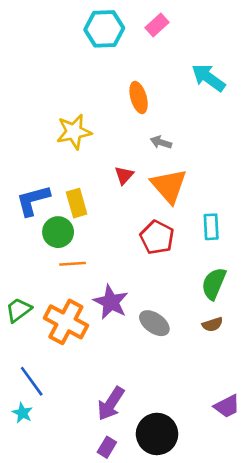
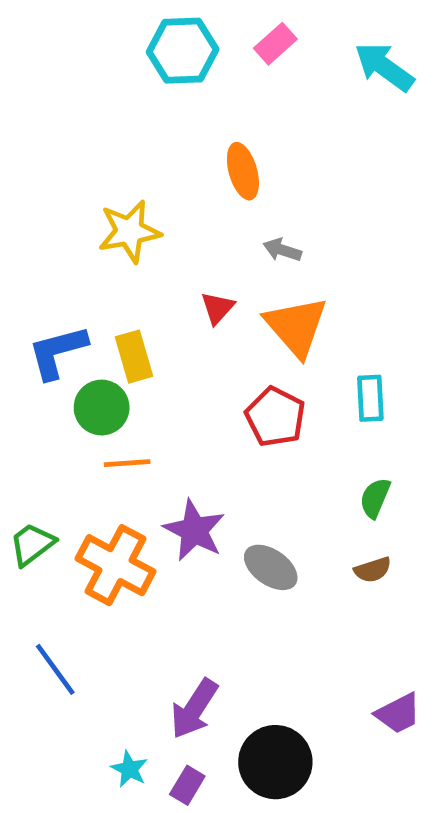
cyan arrow: (208, 78) -> (384, 67), moved
green semicircle: (214, 284) -> (375, 498), size x0.7
cyan star: (22, 413) -> (129, 769), moved

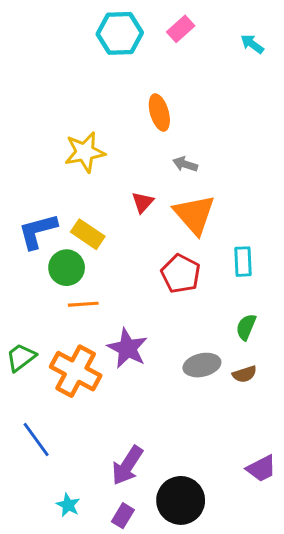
cyan arrow: (384, 67) -> (252, 44), size x0.6
yellow rectangle: (134, 357) -> (88, 234), turned -40
gray ellipse: (271, 567) -> (202, 365), moved, turned -48
cyan star: (129, 769) -> (68, 505), moved

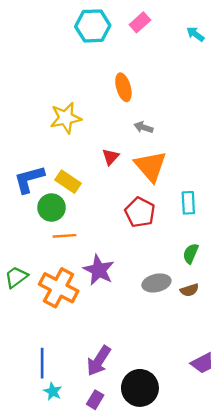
blue line: (36, 440) -> (42, 363), moved, turned 36

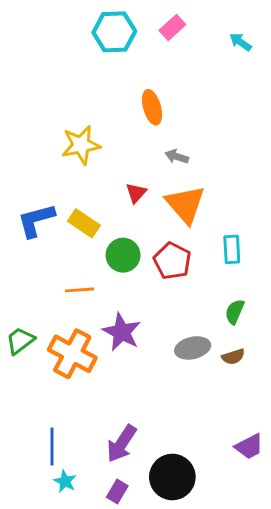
green circle: (52, 208) -> (123, 255), moved

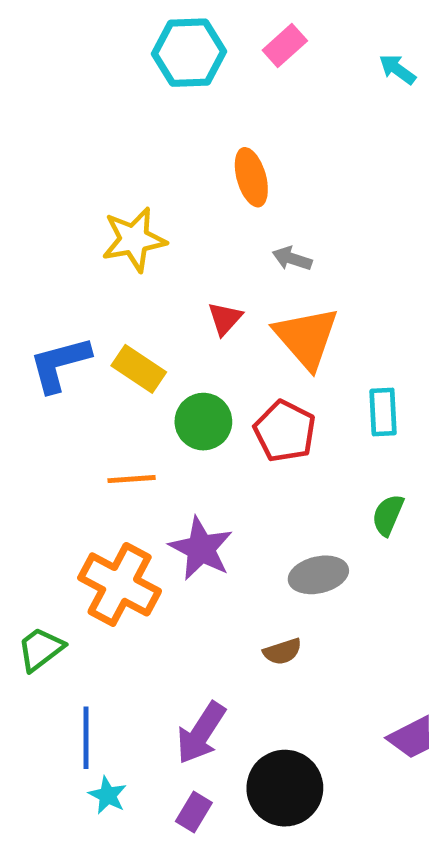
green trapezoid: (20, 341) -> (41, 649), moved
brown semicircle: (233, 357) -> (282, 652), moved

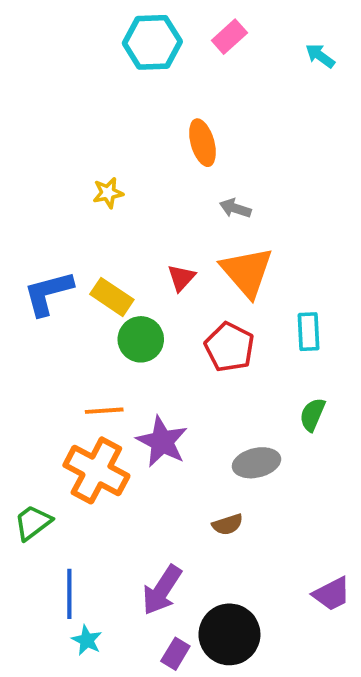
yellow star: (134, 239) -> (108, 193), size x0.6
red triangle: (225, 319) -> (181, 278), moved
green circle: (203, 422) -> (141, 339), moved
orange line: (132, 479) -> (104, 411), moved
purple rectangle: (194, 812) -> (175, 654), moved

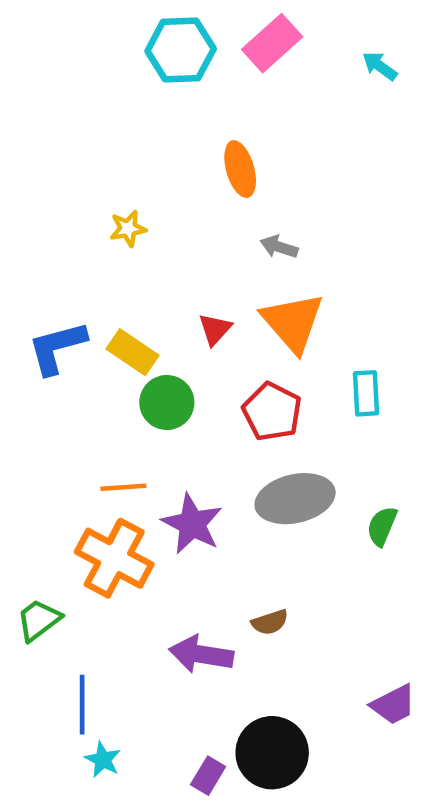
pink rectangle: (229, 37) -> (272, 43), size x1.4
green semicircle: (312, 415) -> (382, 526), moved
gray ellipse: (256, 463) -> (295, 499), moved, size x1.4
purple arrow: (162, 590) -> (201, 654), moved, turned 66

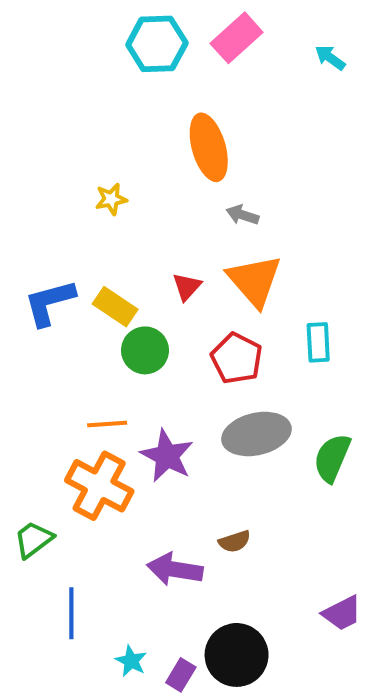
orange ellipse: (240, 169) -> (209, 147), size x1.4
green semicircle: (382, 526) -> (332, 458), size x1.4
cyan star: (103, 760) -> (131, 661), moved

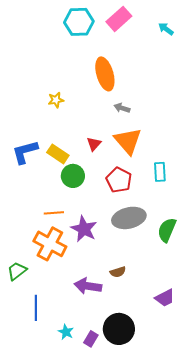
purple trapezoid: (342, 613) -> (165, 298), moved

